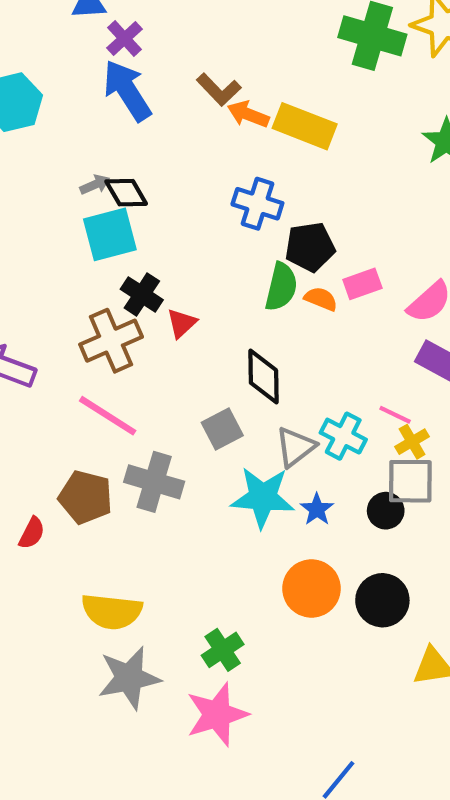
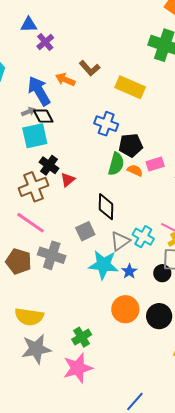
blue arrow: (127, 91) -> (39, 91), moved
orange arrow: (248, 114) -> (65, 80), moved

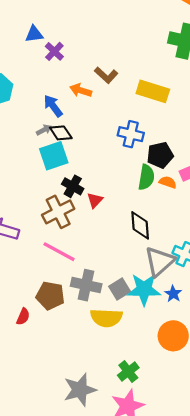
blue arrow: (39, 91) -> (53, 106), size x0.7
gray square: (85, 231) -> (120, 289), moved
gray triangle: (120, 241) -> (160, 262), size x1.4
yellow semicircle: (29, 317) -> (106, 318), moved

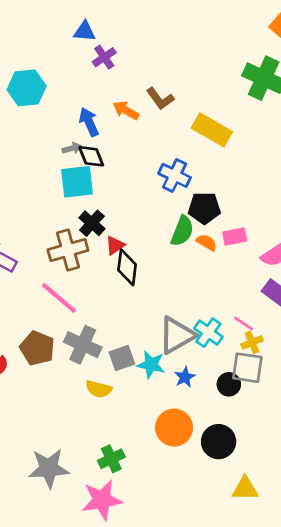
black diamond: (140, 225) -> (127, 267), moved
cyan star: (144, 289) -> (151, 365), size x0.7
yellow semicircle: (106, 318) -> (99, 389), size x0.7

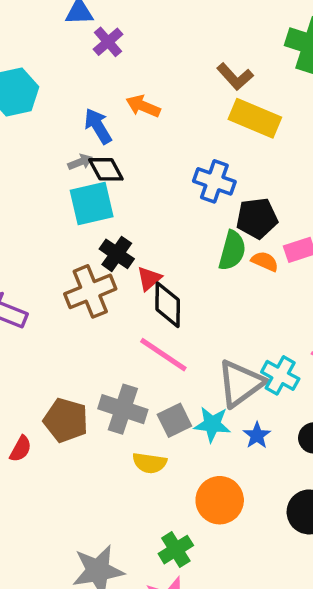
brown L-shape: (160, 99) -> (235, 77), moved
pink line: (59, 298) -> (163, 355), moved
orange circle: (174, 428) -> (220, 500), moved

